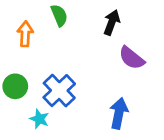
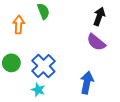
black arrow: (112, 22) -> (99, 16), moved
cyan star: (39, 119) -> (38, 90), moved

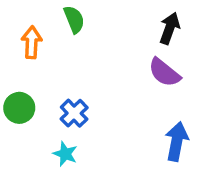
blue cross: (43, 66) -> (74, 113), size x0.7
blue arrow: (87, 83) -> (177, 141), moved

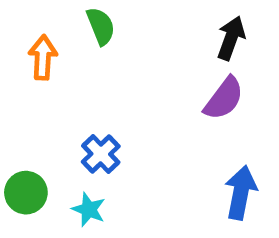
purple semicircle: (164, 72) -> (224, 98), turned -92
green circle: (19, 108) -> (26, 193), moved

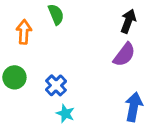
green circle: (26, 193) -> (14, 77), moved
cyan star: (89, 210) -> (65, 114), moved

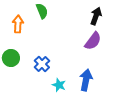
blue arrow: (134, 107) -> (86, 80), moved
cyan star: (65, 114) -> (59, 85), moved

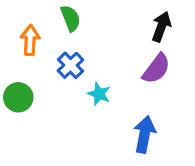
blue cross: (42, 64) -> (70, 65), moved
cyan star: (59, 85) -> (99, 94), moved

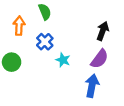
black arrow: (161, 27) -> (103, 31), moved
purple semicircle: (156, 69) -> (99, 59), moved

